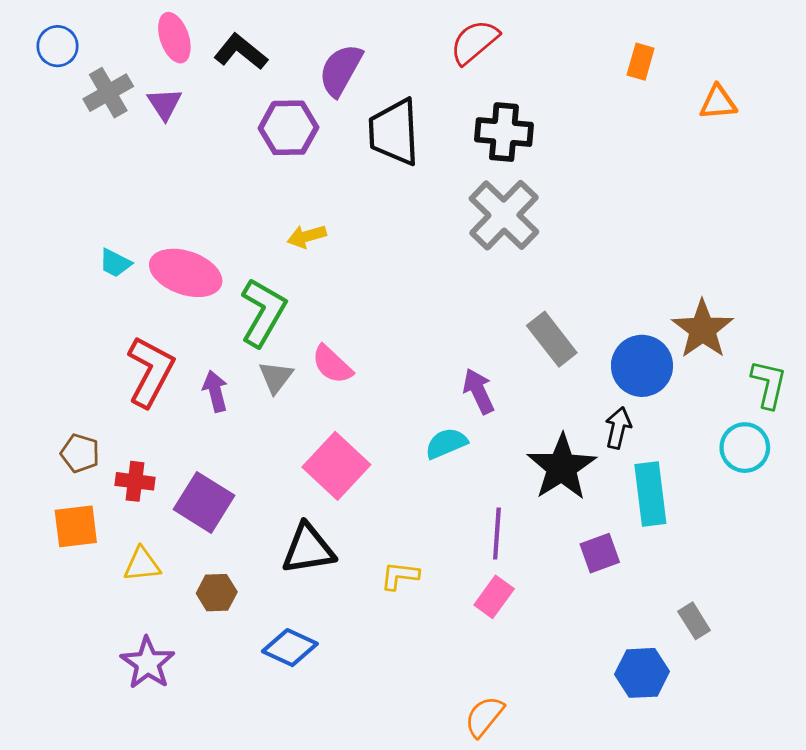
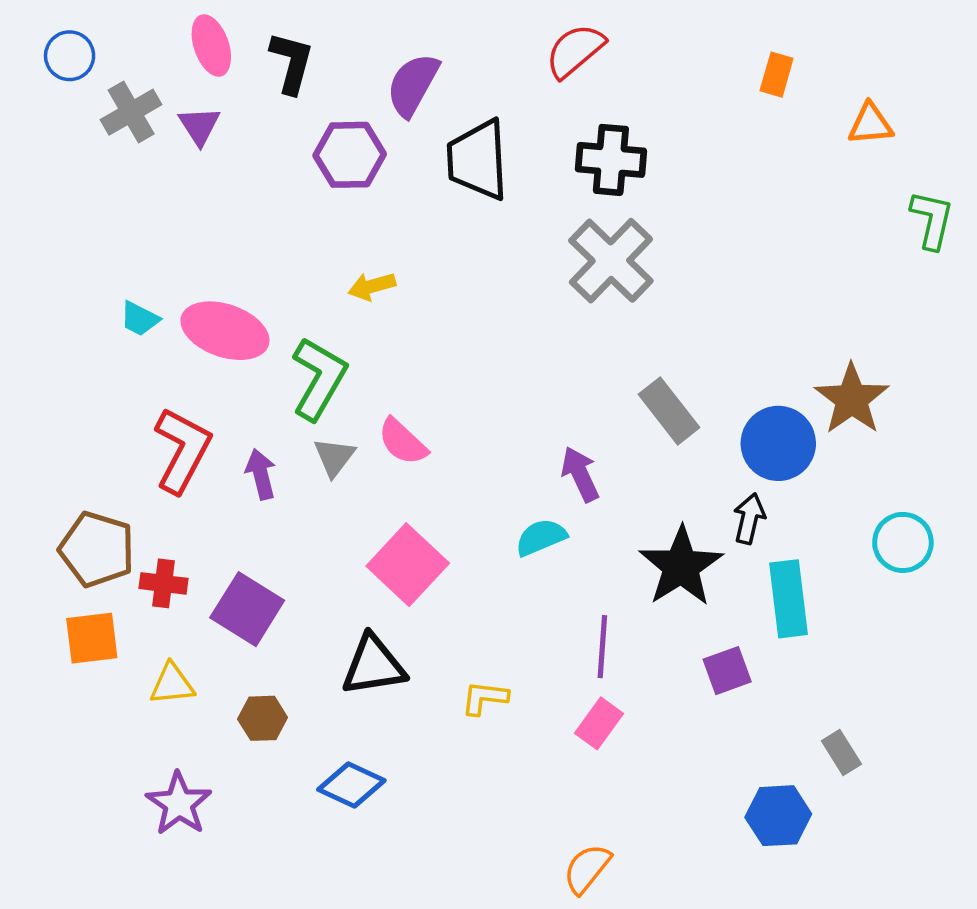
black L-shape: (241, 52) -> (292, 63), turned 66
green L-shape: (769, 384) -> (932, 220), moved
brown pentagon: (80, 453) -> (97, 549), size x1.6

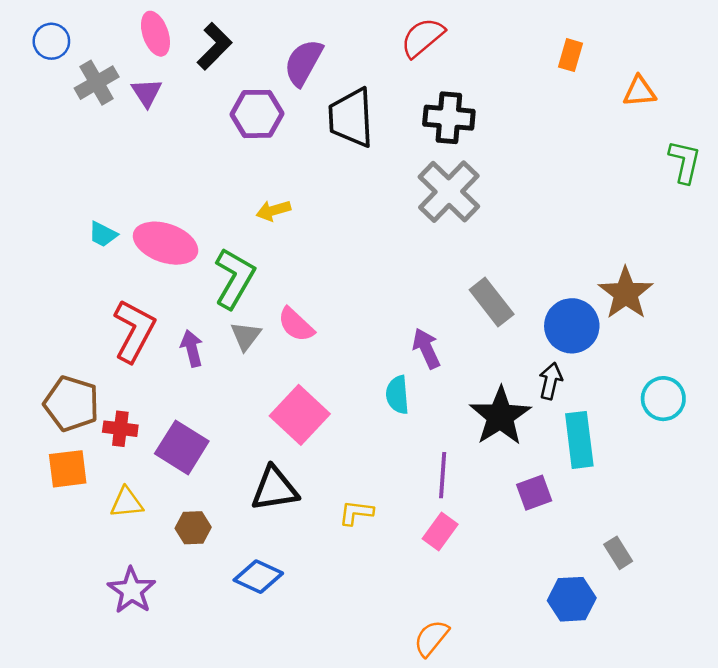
black L-shape: (292, 63) -> (214, 46), turned 30
cyan semicircle: (541, 537) -> (397, 395), turned -72

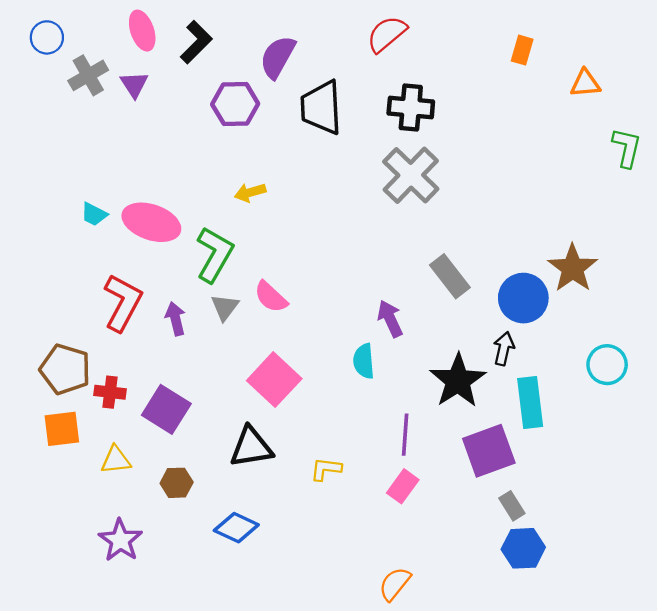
purple square: (534, 493) -> (489, 451), size x1.6
gray rectangle: (618, 553) -> (512, 506), moved

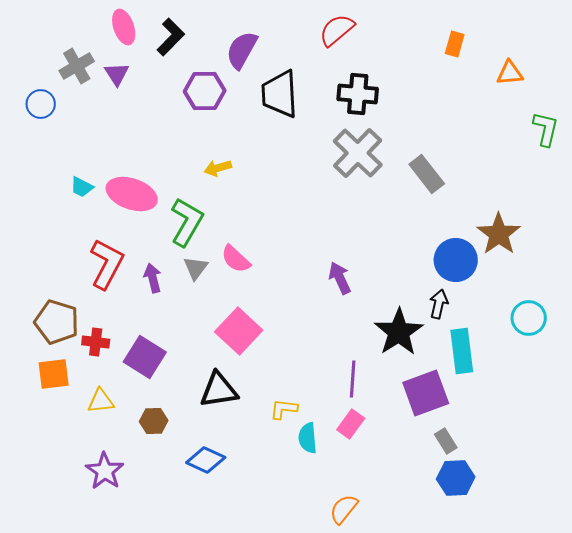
blue circle: (47, 37) -> (41, 104), moved
gray rectangle: (450, 276) -> (427, 174), moved
cyan semicircle: (364, 361) -> (308, 438), moved

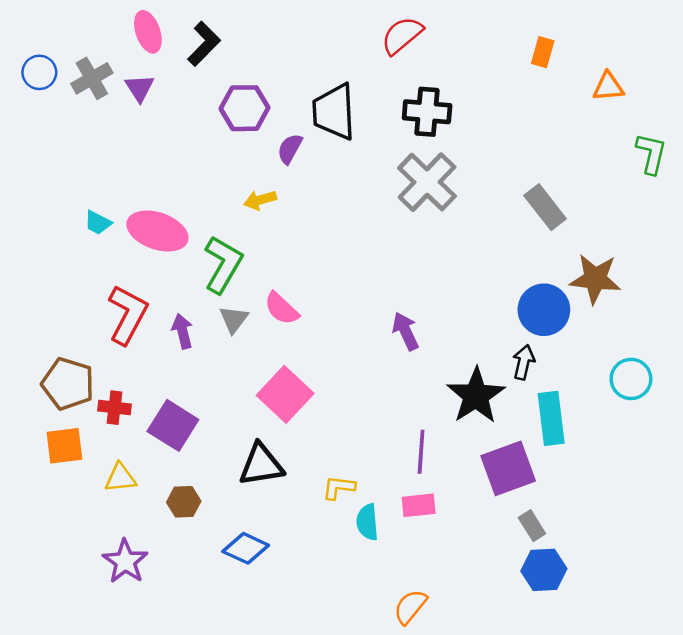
purple semicircle: (242, 50) -> (290, 149), moved, size x0.7
blue circle: (41, 104) -> (39, 72), moved
gray rectangle: (427, 174) -> (545, 207), moved
brown star: (499, 234) -> (595, 279), turned -30
pink rectangle: (351, 424) -> (419, 505), turned 48

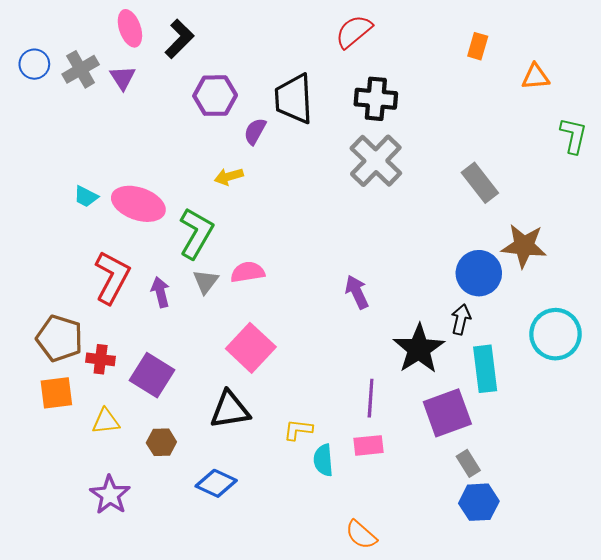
pink semicircle: (281, 309) -> (248, 272), turned 128
cyan circle: (631, 379) -> (555, 334), size x1.4
orange semicircle: (410, 607) -> (361, 535), turned -88

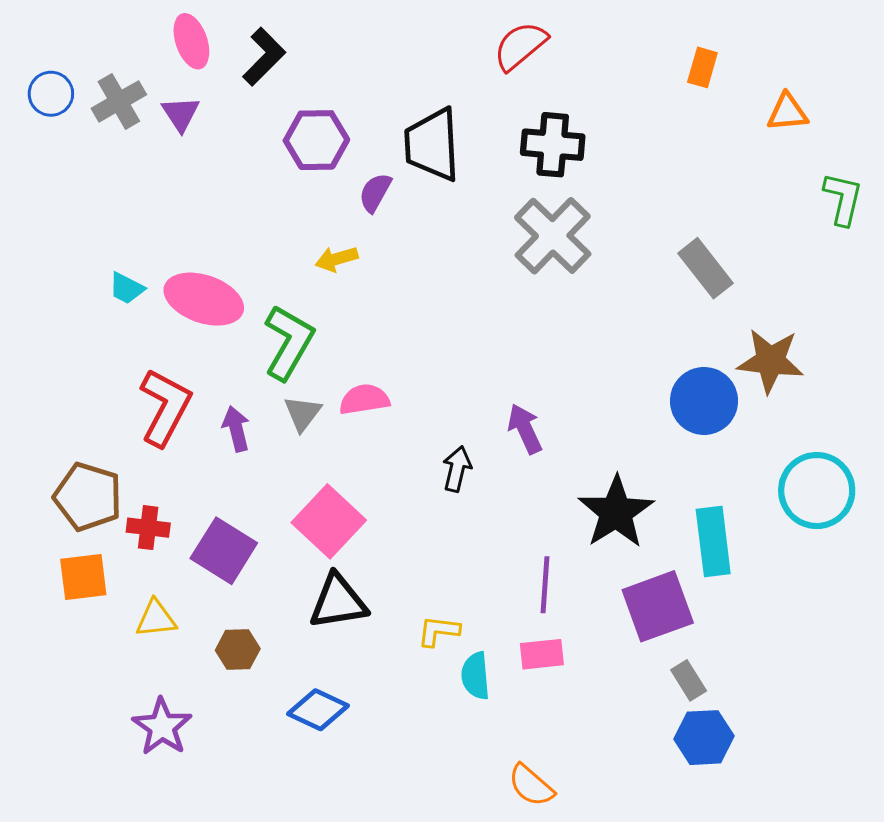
black arrow: (461, 319) -> (457, 469), moved
pink square: (251, 348) -> (329, 521), moved

